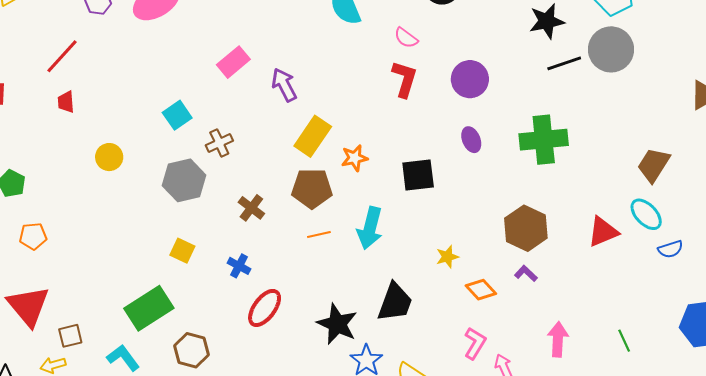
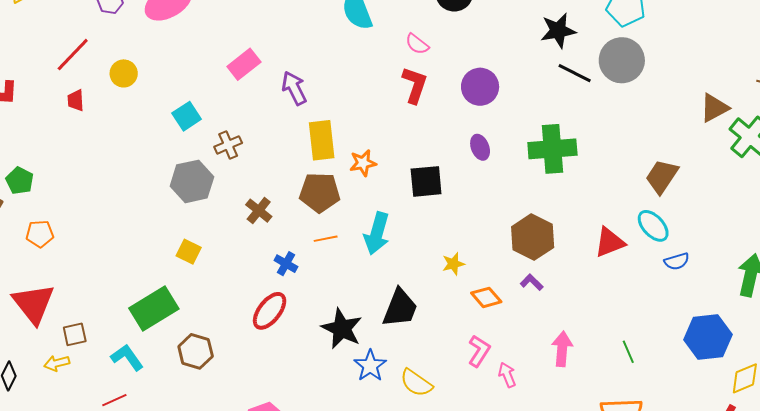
black line: (564, 63) -> (575, 73), turned 44
yellow rectangle: (313, 136) -> (322, 140), turned -42
yellow circle: (109, 157) -> (124, 73), moved
blue cross: (239, 266) -> (286, 264), moved

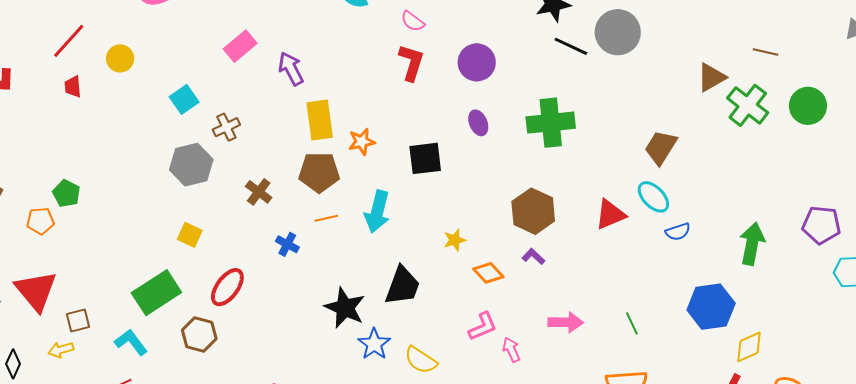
green pentagon: (20, 181) -> (66, 194), moved
red ellipse: (270, 311) -> (227, 287), moved
pink arrow: (562, 349) -> (566, 322), turned 88
pink L-shape: (479, 351) -> (483, 327), turned 36

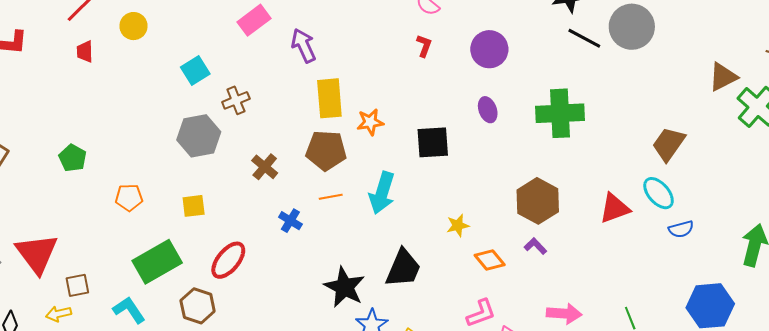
red L-shape: (411, 62) -> (424, 46), size x0.6
orange pentagon: (40, 221) -> (129, 198), moved
yellow square: (190, 235) -> (194, 206), turned -35

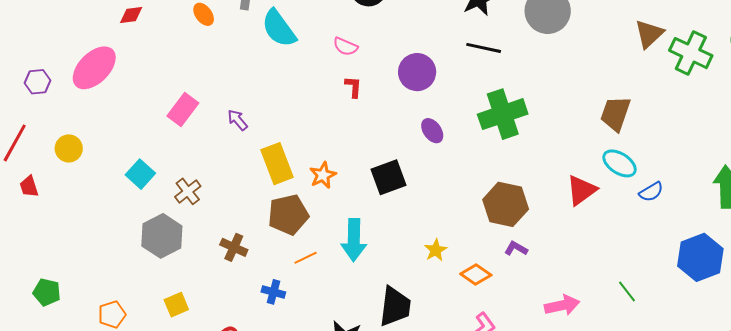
black line: (584, 38) -> (484, 48), moved
purple arrow: (304, 45) -> (238, 120), size x0.7

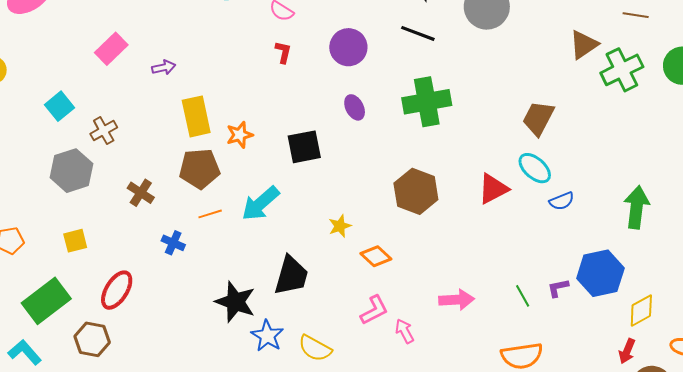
green cross: (691, 53) -> (622, 70), turned 30
purple arrow: (238, 120) -> (164, 67), turned 110
cyan arrow: (354, 240) -> (260, 204), turned 39
purple L-shape: (516, 248) -> (558, 288), moved, turned -50

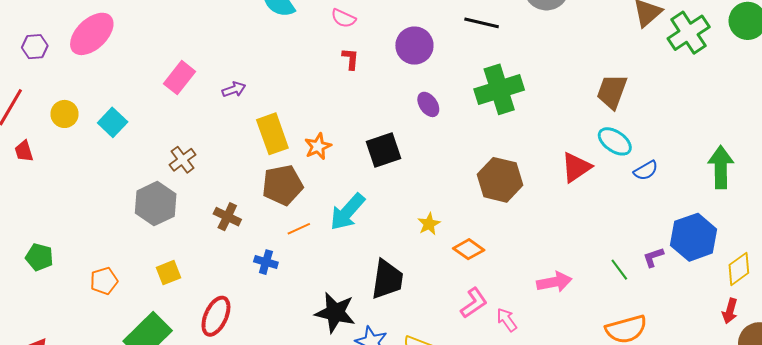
cyan square: (59, 106) -> (113, 122), moved

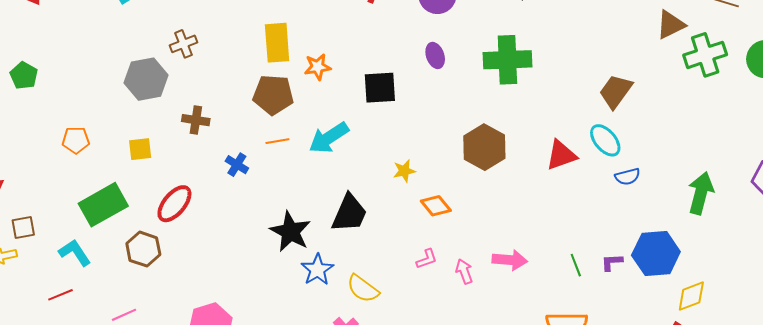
brown cross: (227, 217) -> (196, 120), moved, turned -32
green pentagon: (39, 257) -> (24, 75), moved
pink L-shape: (474, 303) -> (427, 259), size x0.7
pink arrow: (507, 320) -> (464, 271), moved

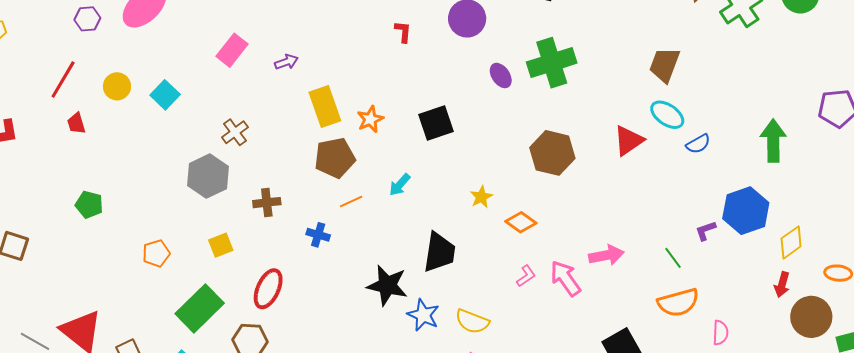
purple ellipse: (435, 55) -> (501, 76), moved
cyan arrow: (329, 138) -> (400, 185), size x0.6
green line: (576, 265) -> (673, 258), moved
pink arrow: (464, 271) -> (565, 278), size x1.5

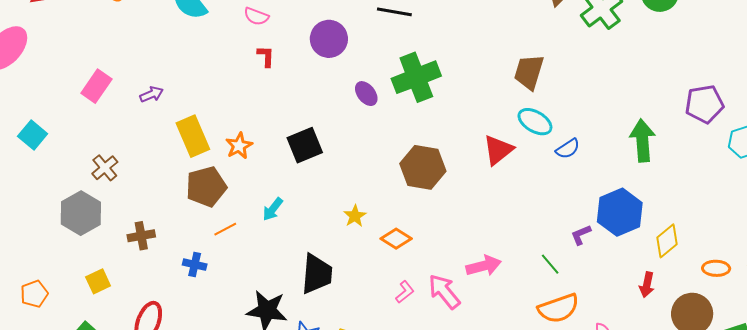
red arrow: (782, 285) -> (647, 285), moved

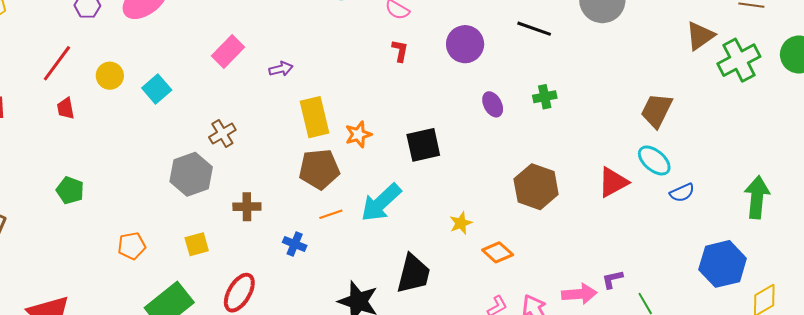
green cross: (416, 77) -> (545, 97), size x0.5
cyan arrow: (273, 209) -> (381, 203), size x1.8
purple L-shape: (581, 235) -> (612, 279), moved

